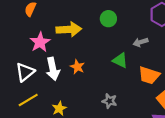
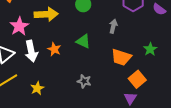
gray arrow: (140, 42) -> (113, 26), turned 120
green triangle: (120, 60) -> (83, 41), moved

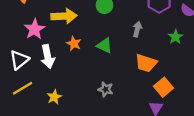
orange star: (54, 49) -> (74, 43), moved
green star: (150, 49) -> (176, 37), moved

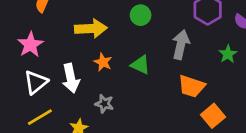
pink star: (35, 29) -> (30, 45), moved
gray arrow: (137, 29) -> (181, 45), size x1.5
gray star: (106, 89) -> (104, 104), moved

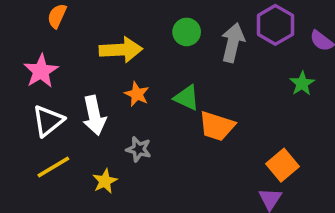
gray arrow: (181, 45) -> (233, 43), moved
orange trapezoid: (192, 86) -> (217, 126), moved

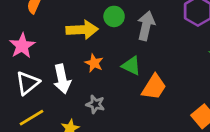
green circle: (187, 32) -> (114, 16), moved
gray arrow: (233, 43) -> (146, 26), moved
orange trapezoid: (217, 126) -> (154, 87), turned -76

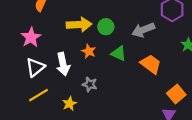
green circle: (114, 16) -> (106, 27), moved
gray arrow: (146, 26) -> (143, 30), moved, turned -125
orange trapezoid: (154, 87) -> (151, 64), moved, turned -85

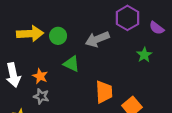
orange star: (89, 51) -> (40, 76), moved
orange trapezoid: (151, 64) -> (104, 92), moved, turned 50

